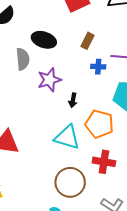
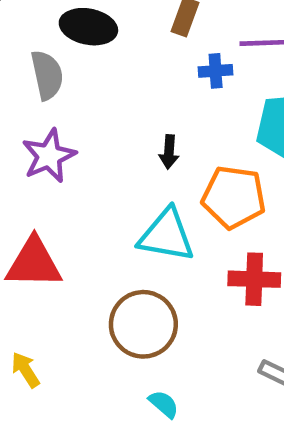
purple star: (49, 80) -> (49, 156), moved
brown circle: (70, 182) -> (143, 324), moved

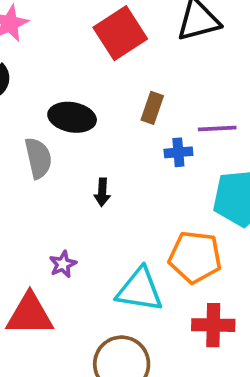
black arrow: (169, 152) -> (102, 192), moved
purple star: (49, 156) -> (63, 264), moved, size x0.6

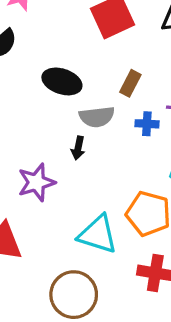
gray semicircle: (38, 158) -> (97, 117), moved, turned 88
purple star: (63, 264) -> (36, 182), moved, size x1.6

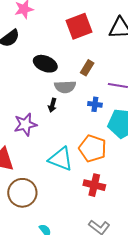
blue cross: (147, 124) -> (95, 104), moved
brown circle: (74, 295) -> (22, 193), moved

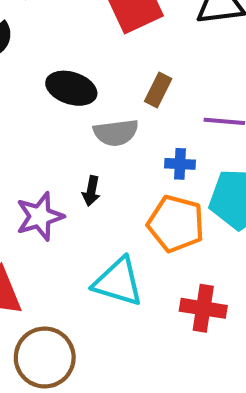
black arrow: (52, 105) -> (91, 191), moved
orange pentagon: (93, 148) -> (176, 224), moved
red cross: (94, 185) -> (203, 308), moved

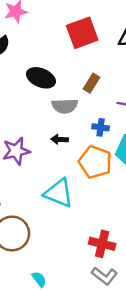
black arrow: (91, 191) -> (60, 139), moved, turned 77
red cross: (203, 308) -> (102, 244), moved

